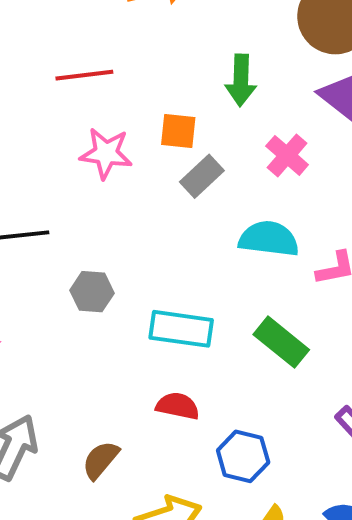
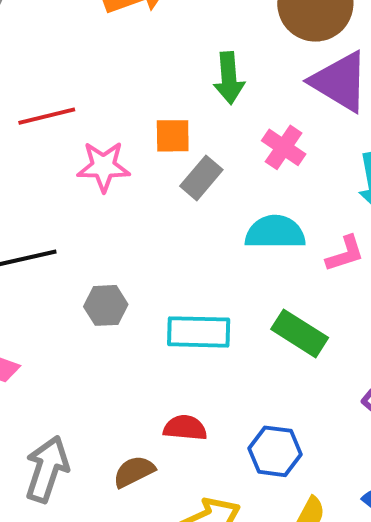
red line: (84, 75) -> (47, 116), moved
red semicircle: (178, 406) -> (185, 428), moved
brown semicircle: (101, 460) -> (134, 472), turned 30

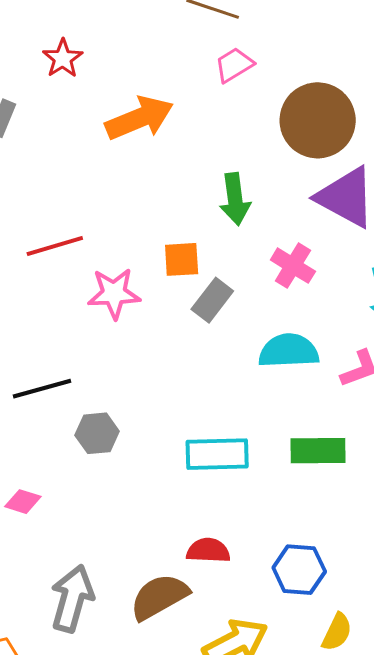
gray hexagon: (106, 305) -> (97, 433), moved
green rectangle: (300, 333) -> (318, 451), turned -30
brown semicircle: (134, 472) -> (159, 597), size x1.4

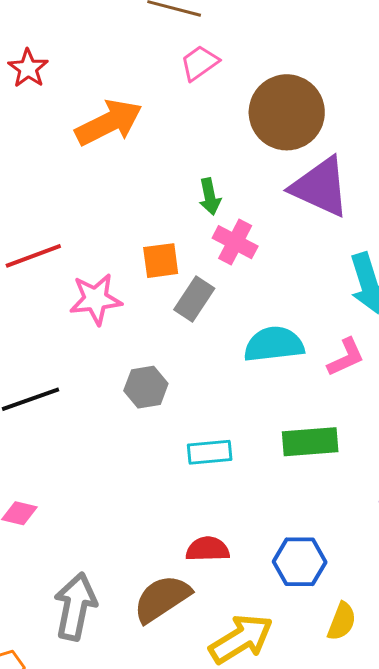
green arrow: (235, 199) -> (210, 197), size x0.7
pink cross: (293, 266) -> (235, 242), moved
gray hexagon: (97, 433) -> (146, 387), moved
cyan rectangle: (217, 454) -> (210, 452), size x0.7

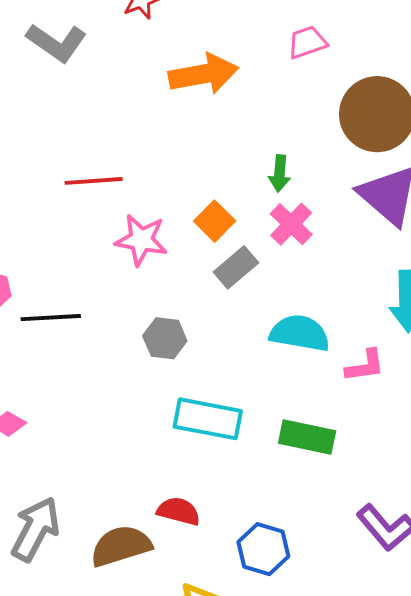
orange square: (161, 261) -> (215, 221), turned 36
cyan rectangle: (210, 452) -> (208, 419), size x1.5

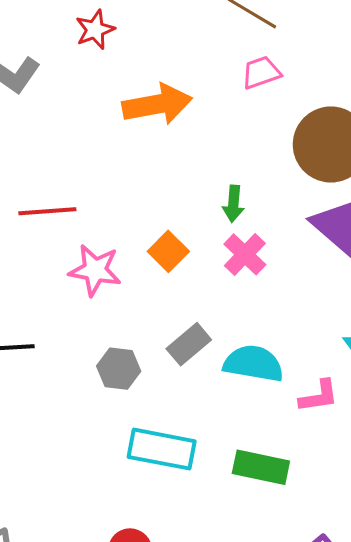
gray rectangle: (236, 267) -> (189, 344), moved

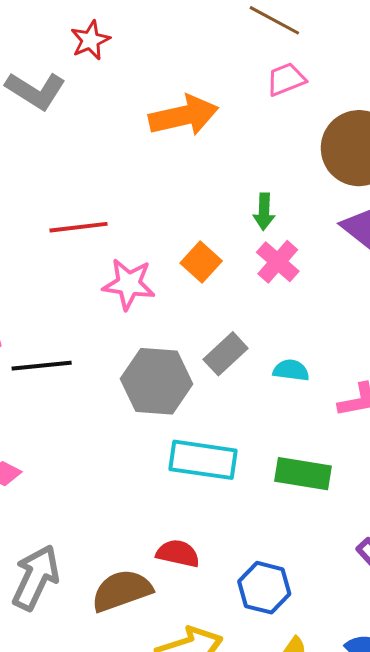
red star: (95, 30) -> (90, 40), moved
cyan semicircle: (253, 364) -> (291, 370), size x0.6
gray hexagon: (119, 369) -> (157, 381), size x1.6

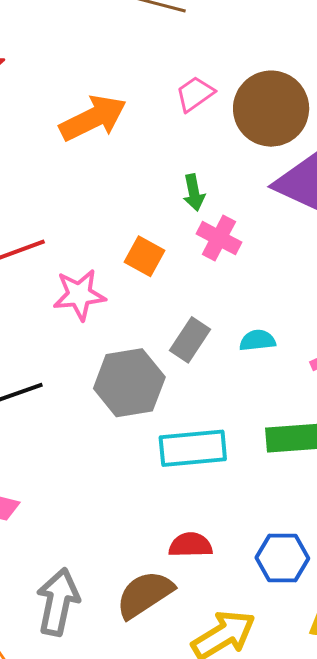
pink trapezoid: (286, 79) -> (195, 94), moved

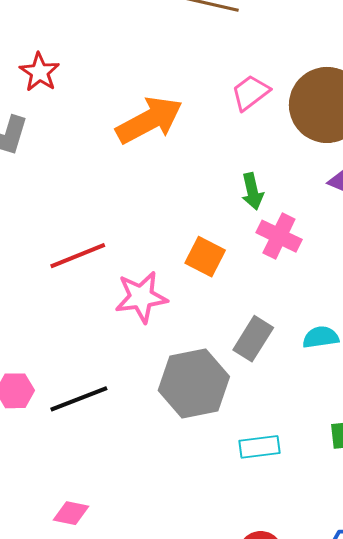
cyan rectangle: (193, 448) -> (259, 447), size x0.6

